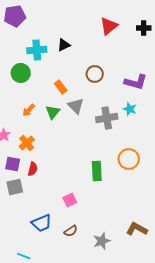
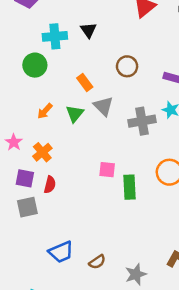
black triangle: (64, 45) -> (88, 30), turned -40
pink square: (70, 200) -> (107, 170), moved, turned 32

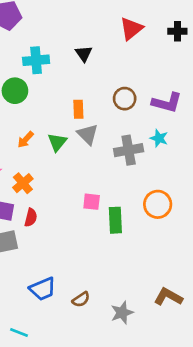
black triangle: (88, 30) -> (84, 54), moved
brown circle: (127, 66) -> (125, 99), moved
orange rectangle: (85, 82) -> (78, 109), moved, turned 35

